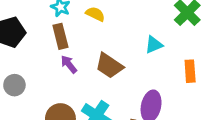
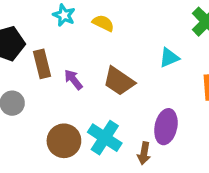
brown rectangle: (60, 36) -> (42, 64), moved

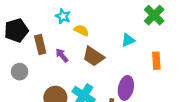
cyan star: (64, 15) -> (63, 16), moved
yellow semicircle: (103, 23) -> (81, 30), moved

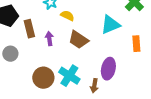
cyan triangle: (128, 40) -> (110, 25), size x1.5
purple arrow: (62, 55) -> (49, 39), turned 32

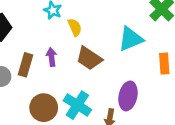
yellow semicircle: (67, 16) -> (75, 27), turned 40
brown rectangle: (29, 29) -> (26, 65), moved, turned 30

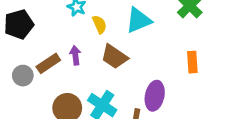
cyan triangle: (131, 39) -> (139, 20), moved
brown rectangle: (26, 65) -> (48, 63), turned 40

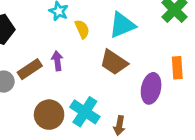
brown trapezoid: (114, 57) -> (114, 62), moved
purple ellipse: (155, 96) -> (151, 88), moved

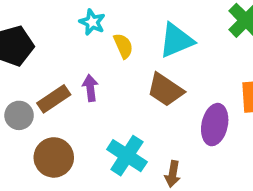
brown circle: (49, 115) -> (54, 157), moved

